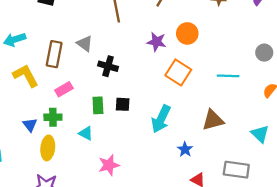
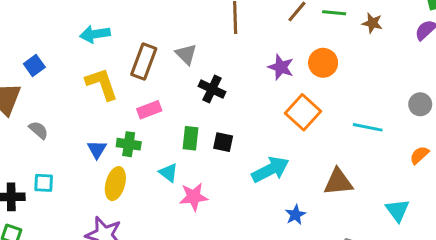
cyan arrow: (161, 119) -> (270, 170), turned -152
pink star: (109, 165) -> (194, 197), moved

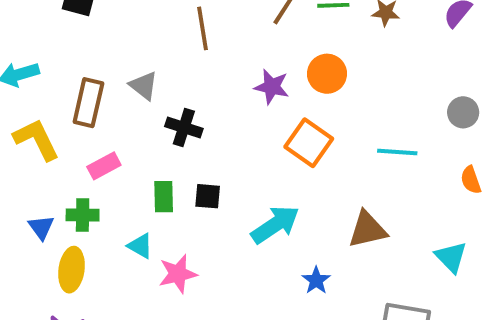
orange semicircle: (419, 155) -> (471, 180), turned -60

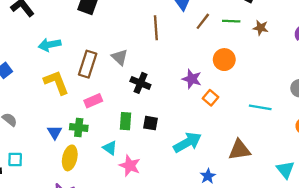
purple star: (272, 87) -> (192, 79), moved
orange square: (309, 143) -> (210, 98), size x0.6
pink star: (178, 274) -> (130, 166), turned 30

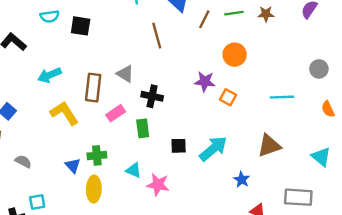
pink rectangle: (93, 101) -> (116, 113), moved
green rectangle: (126, 121) -> (143, 128), moved
black square: (151, 123) -> (179, 146), moved

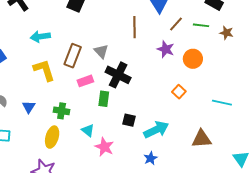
purple star: (205, 82) -> (166, 49), moved
black cross: (152, 96) -> (118, 75), size x1.4
blue triangle: (73, 166) -> (29, 107), moved
blue star: (242, 180) -> (151, 158), moved

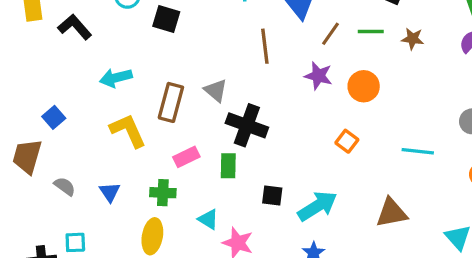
pink rectangle: (85, 81) -> (186, 157), moved

